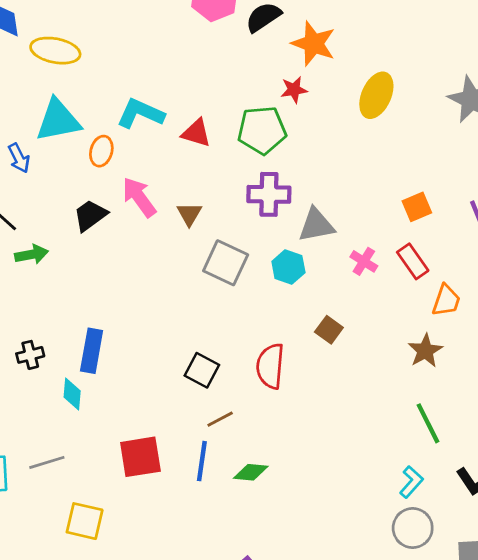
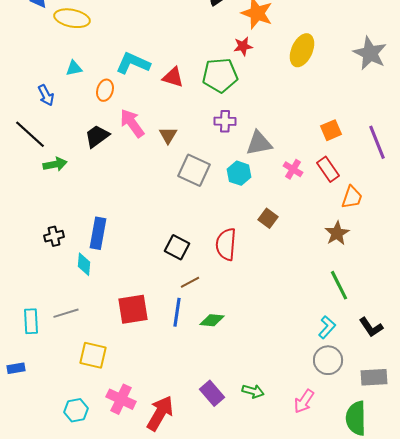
cyan triangle: (58, 120) -> (74, 68), size x0.5
purple cross: (269, 194) -> (225, 121), size x0.7

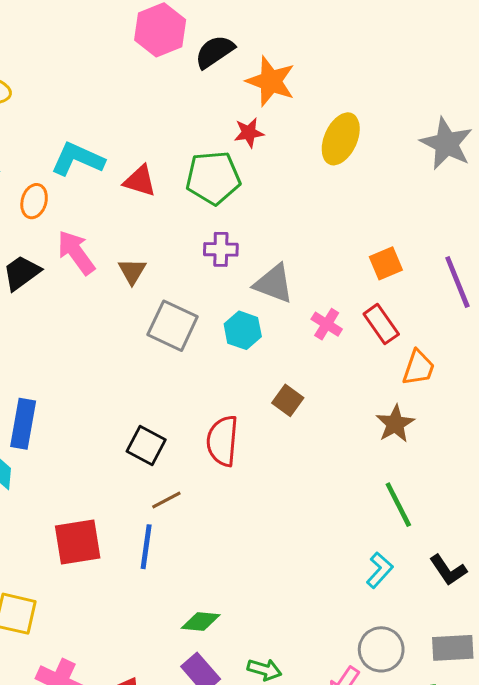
gray triangle: (259, 143) -> (274, 284), turned 32
green diamond: (212, 320) -> (201, 621), moved
gray circle: (328, 360) -> (381, 649), moved

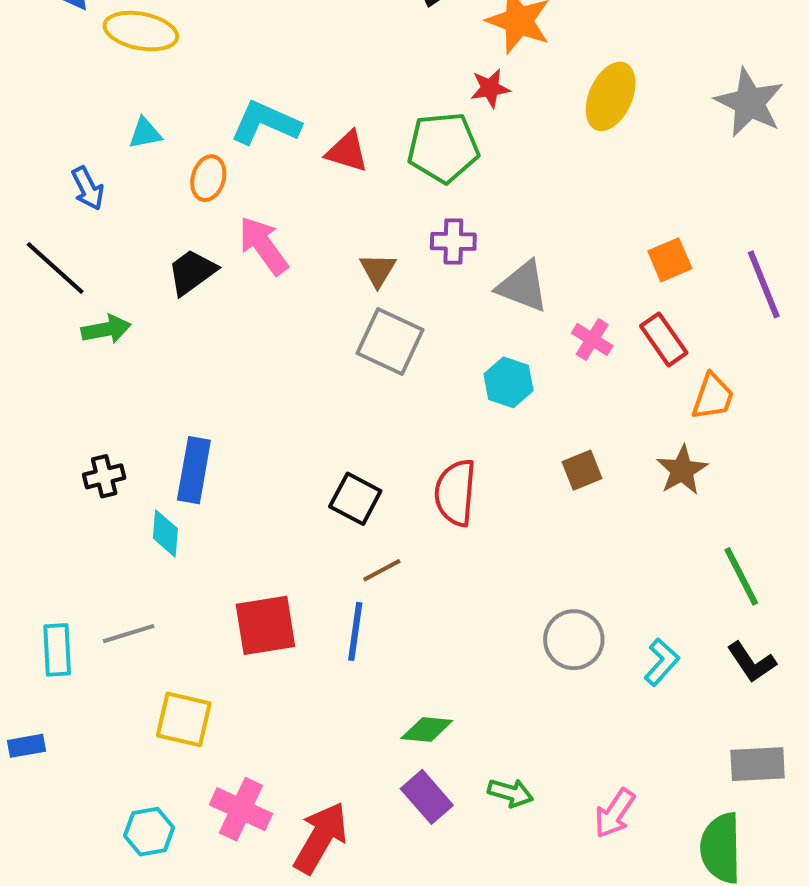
brown triangle: (132, 271) -> (378, 270), moved
cyan hexagon: (243, 330) -> (508, 382), moved
brown square: (288, 400) -> (582, 470), moved, turned 32
green line: (398, 505) -> (741, 576), moved
gray circle: (381, 649) -> (574, 640), moved

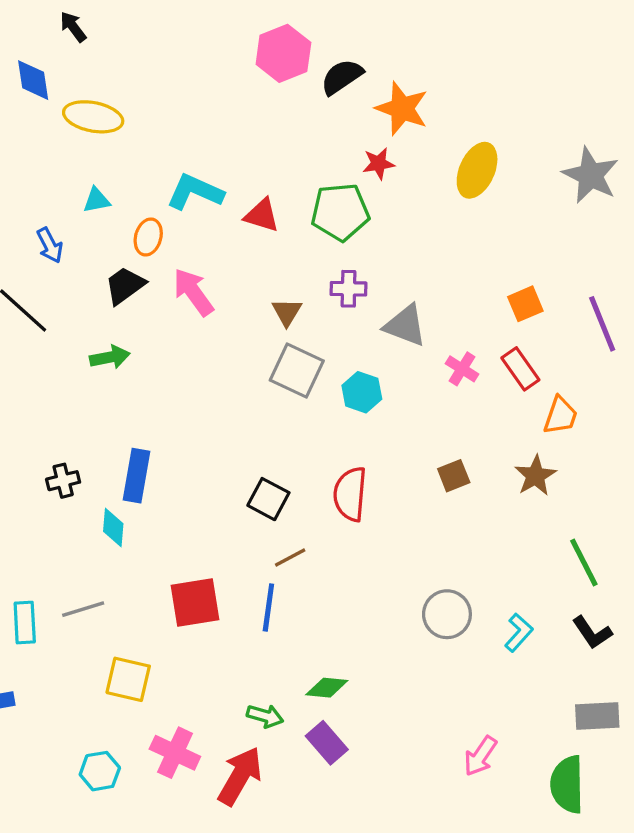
black trapezoid: (192, 272) -> (125, 285), moved
green arrow: (106, 329) -> (110, 357), moved
cyan hexagon: (508, 382) -> (362, 392), moved
green arrow: (511, 793) -> (265, 716), moved

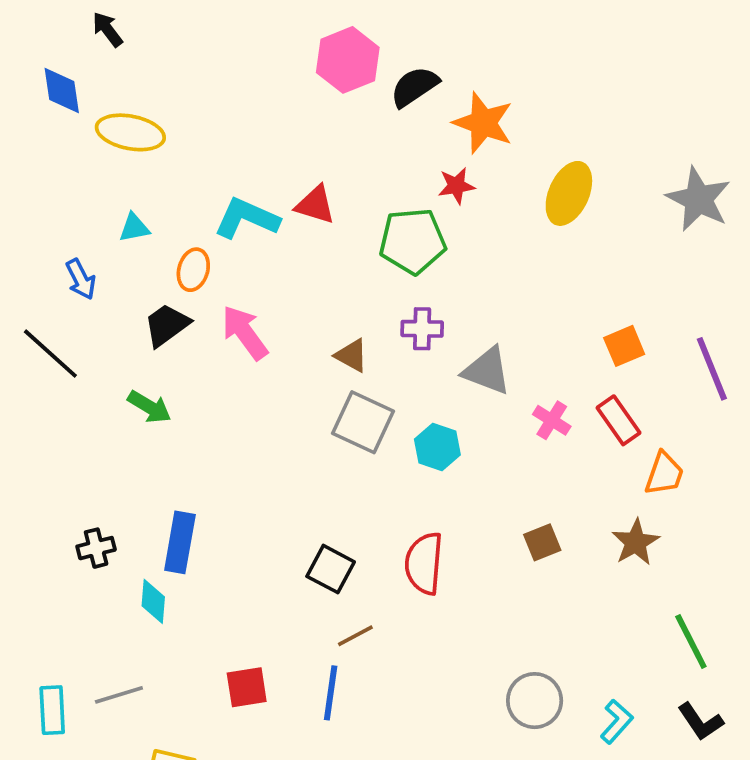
red triangle: (262, 215) -> (315, 205), moved
brown triangle: (287, 312) -> (352, 355), turned -32
green arrow: (110, 357) -> (149, 407), turned 42
red square: (195, 603) -> (247, 687), size x0.7

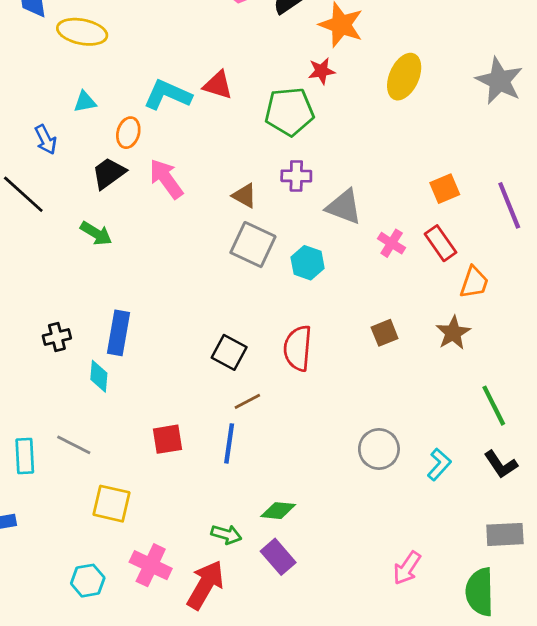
gray line: (119, 695) -> (74, 445), turned 44

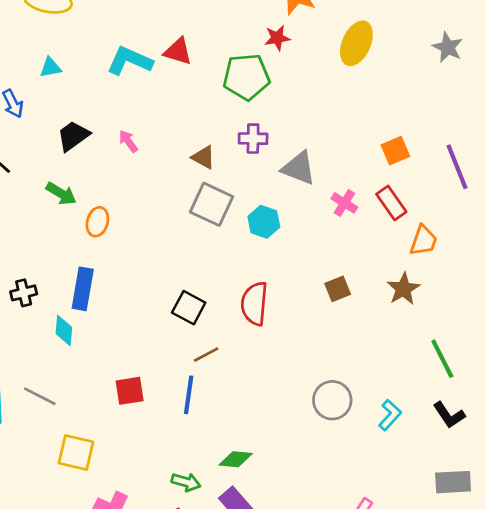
gray star: (499, 81) -> (448, 47), size x0.7
orange ellipse: (128, 133) -> (97, 222), moved
pink arrow: (166, 179) -> (128, 141), size x0.6

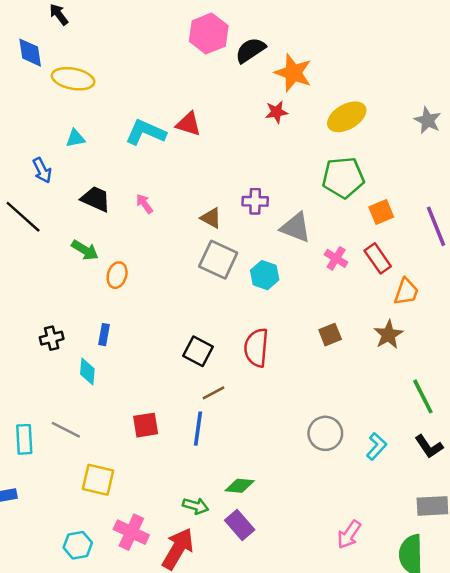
yellow ellipse: (356, 43) -> (347, 117), turned 36
green pentagon: (246, 77) -> (343, 177), moved
black trapezoid: (73, 136) -> (96, 199), turned 60
blue rectangle: (83, 289) -> (104, 335), size x0.6

